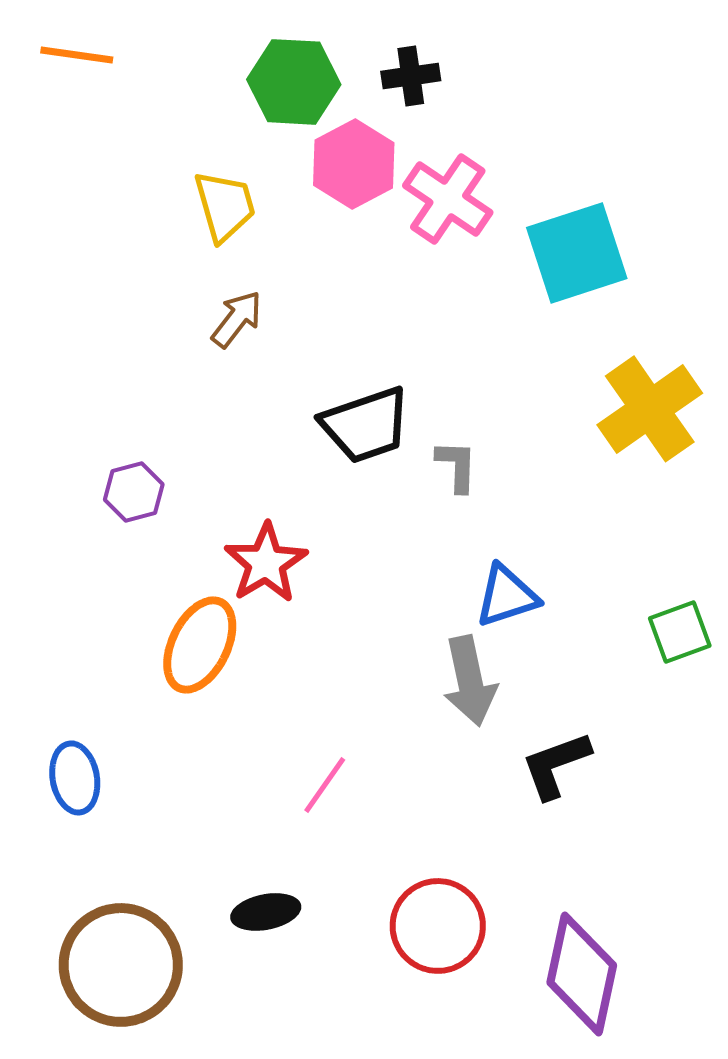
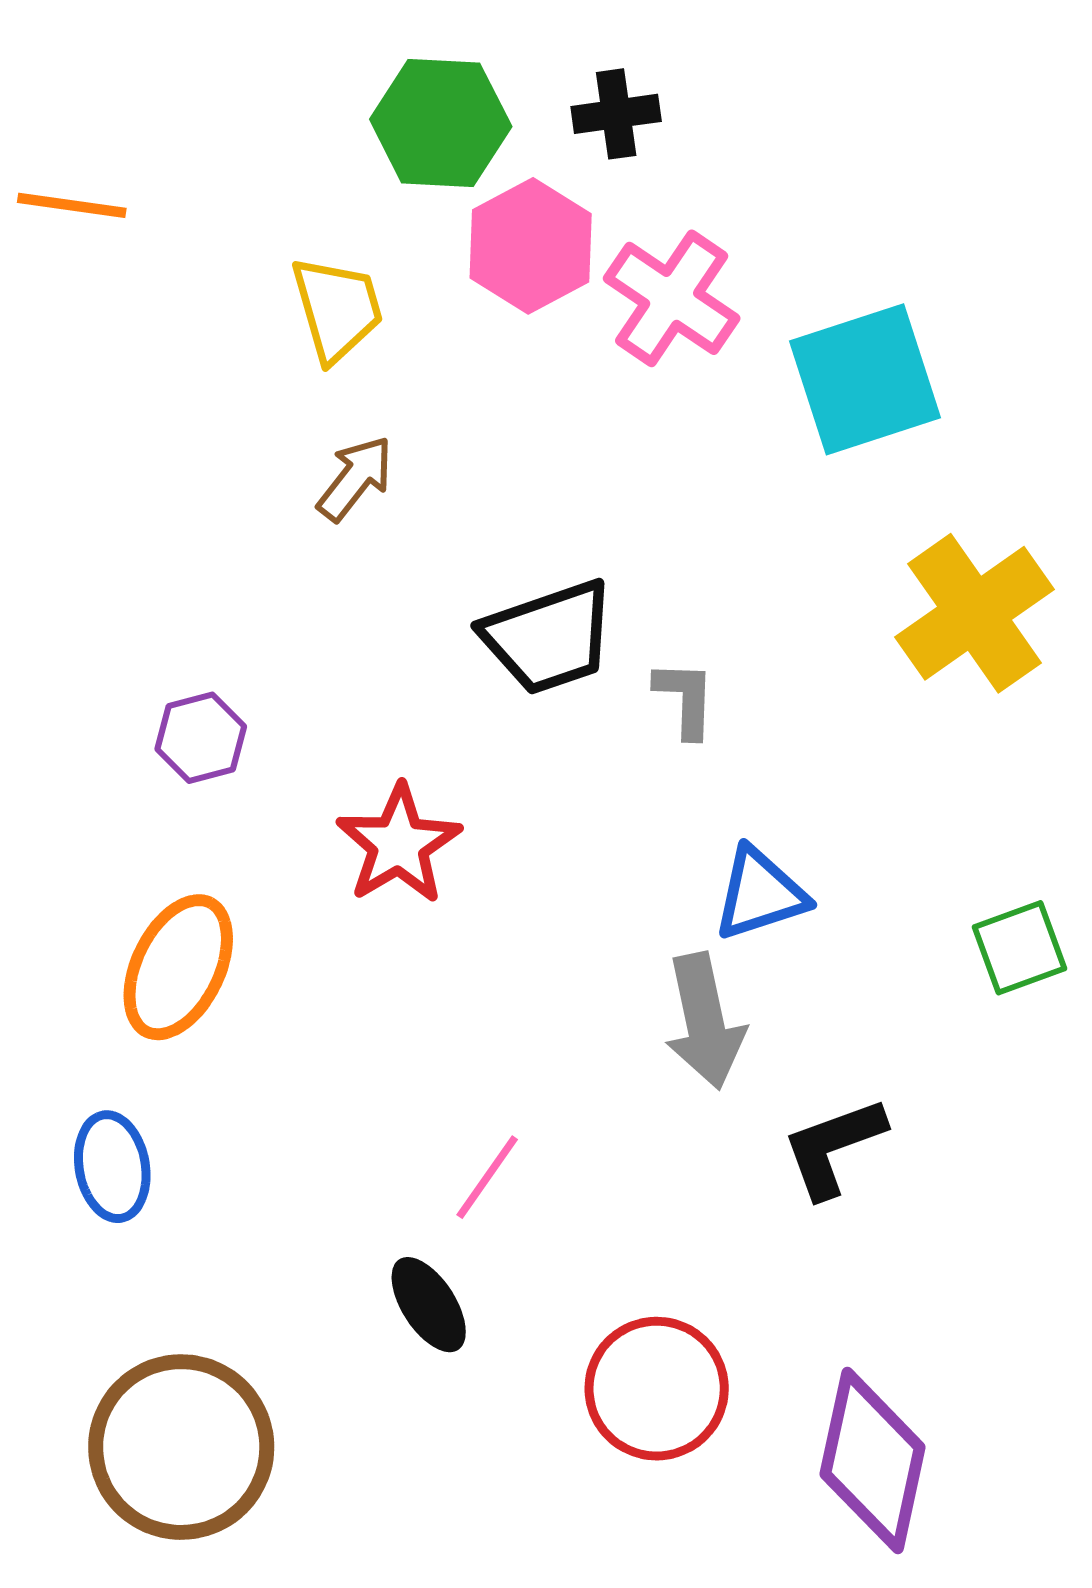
orange line: (77, 55) -> (72, 205), moved
orange ellipse: (200, 645) -> (178, 967), moved
black ellipse: (266, 912) -> (429, 1305), moved, turned 68

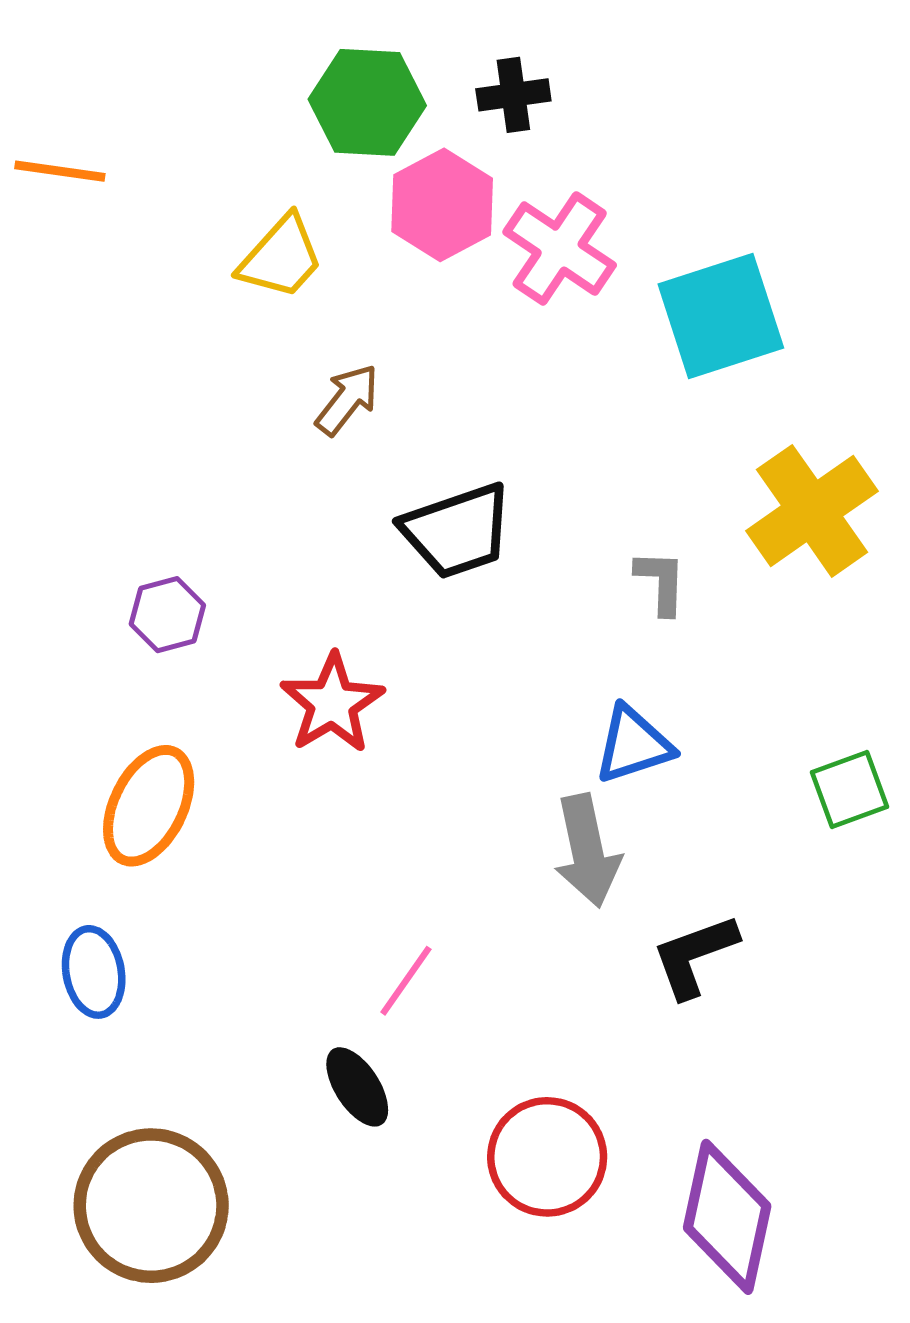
yellow trapezoid: (337, 309) -> (281, 257), turned 58
brown arrow: (355, 478) -> (347, 400), moved
gray L-shape: (685, 699) -> (661, 582), moved

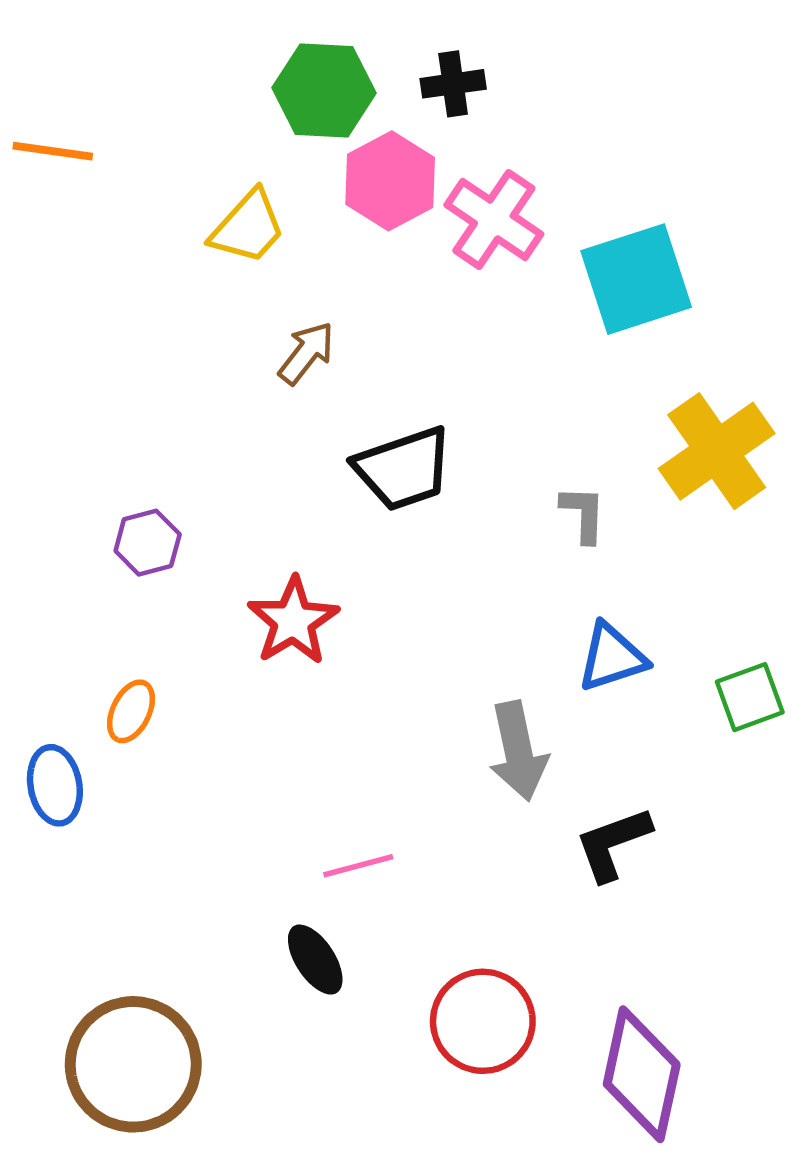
blue triangle: (633, 745) -> (612, 657), moved
orange ellipse: (149, 806) -> (131, 711), size x0.6
blue ellipse: (94, 972) -> (55, 785), moved
pink line: (406, 981) -> (358, 866), turned 40

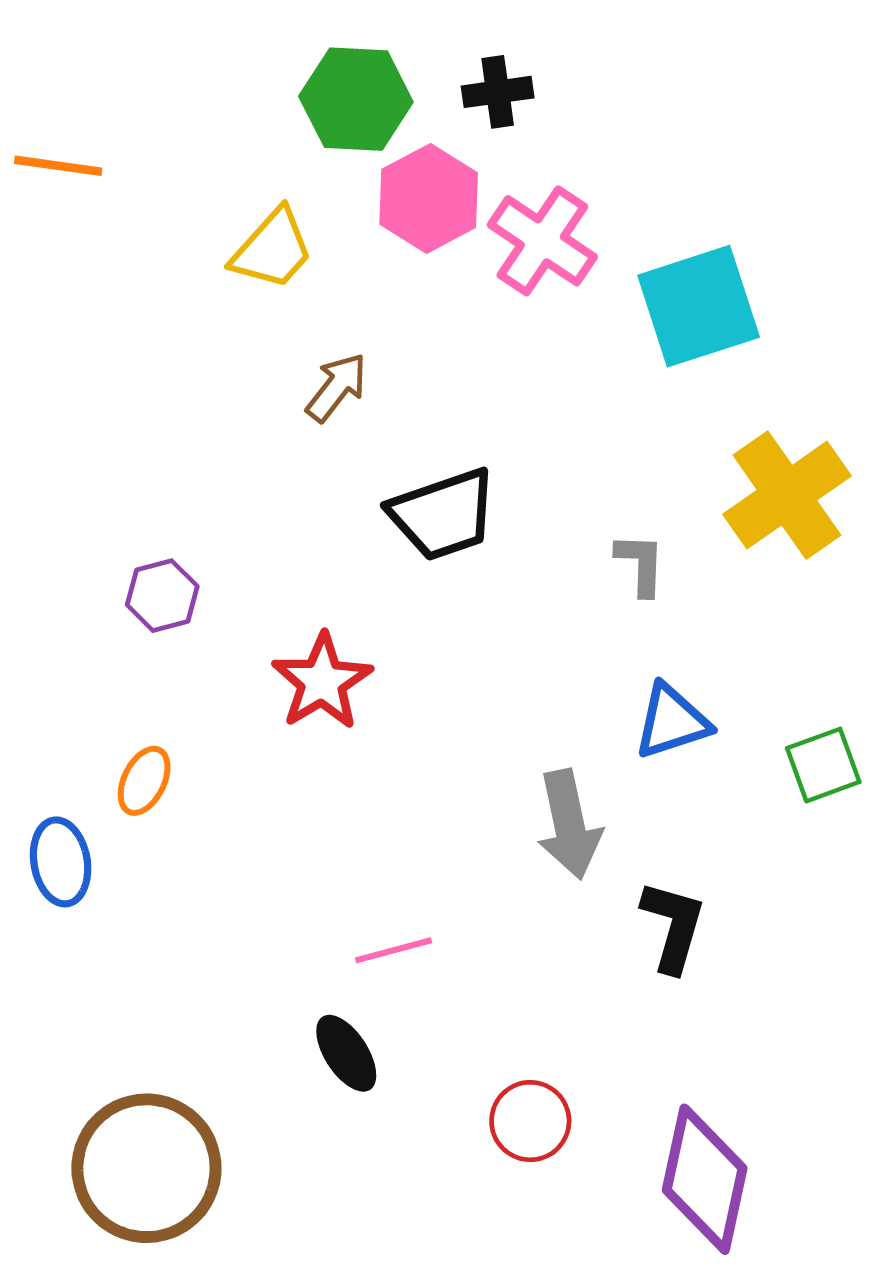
black L-shape: (613, 844) -> (673, 926), turned 126
red circle: (483, 1021) -> (530, 1121), size x0.7

